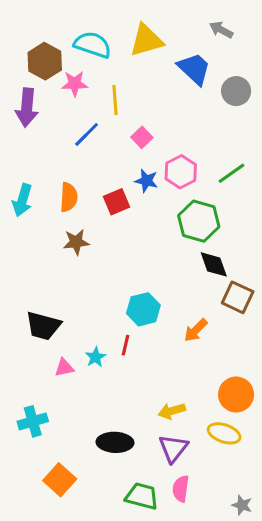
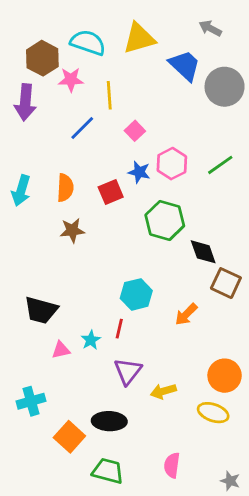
gray circle: (236, 91) -> (225, 87), size x1.4
green hexagon: (199, 221) -> (165, 220), moved
purple triangle: (173, 448) -> (128, 371), moved
orange square: (60, 480) -> (69, 437), moved
green trapezoid: (142, 496) -> (108, 471), moved

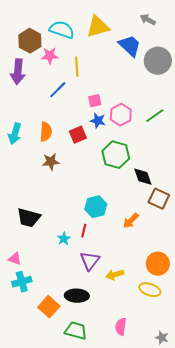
pink square: (135, 131) -> (95, 101), moved, turned 32
pink triangle: (61, 350) -> (15, 259), moved, turned 32

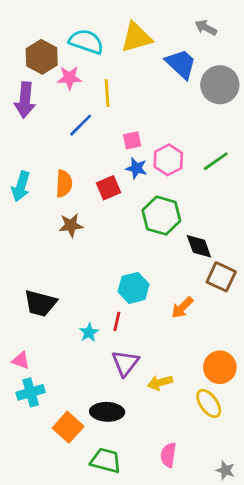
yellow ellipse: (150, 290) -> (209, 403), turned 35

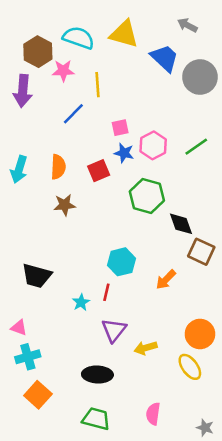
yellow triangle: (136, 37) -> (124, 34), turned 32
orange square: (68, 427) -> (38, 395), moved

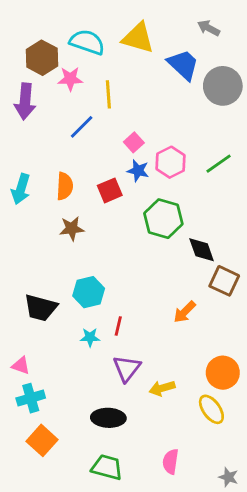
pink square: (120, 128) -> (134, 142), turned -30
cyan hexagon: (121, 262) -> (89, 292), moved
cyan star: (81, 302) -> (90, 337), turned 30

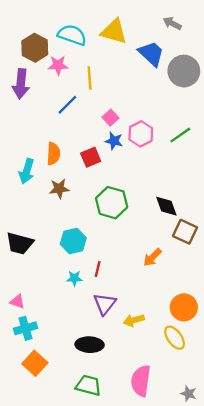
cyan arrow: (21, 189) -> (27, 171), moved
green hexagon: (163, 219) -> (112, 203), moved
black trapezoid: (41, 308) -> (20, 243), moved
pink semicircle: (171, 462) -> (141, 381), size x1.5

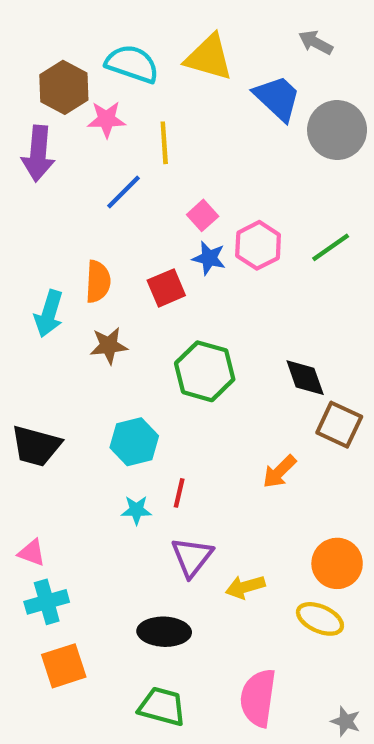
yellow ellipse: (175, 338) -> (320, 619), turned -30
orange square: (35, 363) -> (64, 666), turned 30

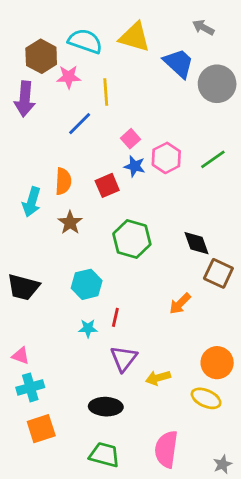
brown star: (109, 346) -> (70, 223), turned -30
gray star: (346, 721) -> (223, 464), turned 30

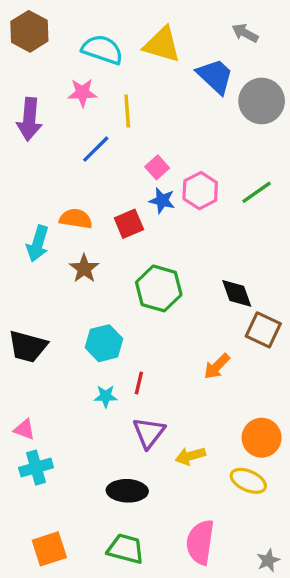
brown hexagon: (41, 56) -> (29, 31), moved
orange semicircle: (63, 181) -> (76, 219), turned -84
orange square: (41, 429) -> (49, 549), moved

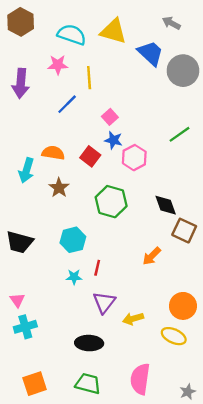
pink hexagon: (200, 191) -> (134, 158), moved
red square: (129, 224) -> (90, 156), turned -30
pink triangle: (24, 429) -> (17, 300), turned 35

